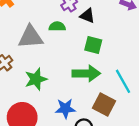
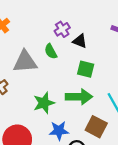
green semicircle: (57, 26) -> (51, 51), turned -119
green star: (36, 79) -> (44, 103), moved

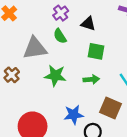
purple cross: (62, 29) -> (61, 13), moved
green arrow: (79, 97) -> (91, 79), size x0.6
green star: (44, 103) -> (55, 76), moved, turned 30

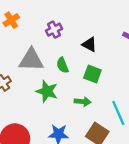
purple cross: (61, 13) -> (54, 30), moved
green semicircle: (60, 36) -> (62, 65), moved

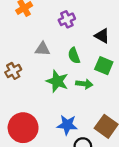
gray triangle: (31, 60) -> (43, 49), size x0.6
green arrow: (83, 102) -> (84, 84), moved

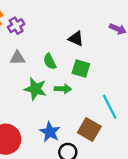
purple cross: (67, 19) -> (16, 26), moved
blue star: (67, 125) -> (50, 132), turned 30

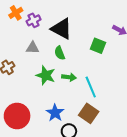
black triangle: (76, 39) -> (61, 29), moved, size x1.6
green square: (81, 69) -> (98, 46), moved
cyan line: (110, 107) -> (91, 87), moved

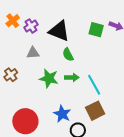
green square: (98, 46) -> (96, 30), moved
green semicircle: (60, 53) -> (68, 55), moved
brown square: (89, 113) -> (95, 111), turned 36

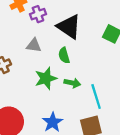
green semicircle: (68, 55) -> (64, 55), moved
green star: (49, 78) -> (46, 78), turned 30

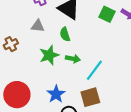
cyan line: (96, 97) -> (94, 70), turned 55

